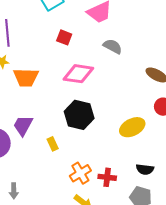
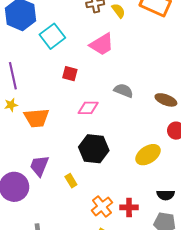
gray semicircle: (113, 46) -> (124, 91), moved
pink diamond: (78, 74) -> (88, 108), size x0.7

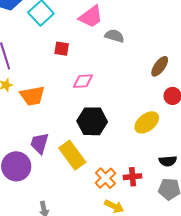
gray semicircle: (124, 91) -> (114, 36), moved
brown ellipse: (166, 100) -> (160, 66), turned -70
yellow rectangle: (71, 181) -> (72, 155), size x2.0

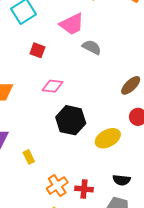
black hexagon: (92, 121) -> (71, 120), moved
yellow rectangle: (72, 155) -> (29, 157), size x0.5

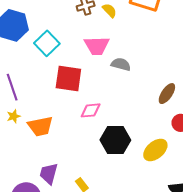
pink trapezoid: (72, 24) -> (97, 46), turned 36
red square: (37, 50) -> (68, 78), size x1.8

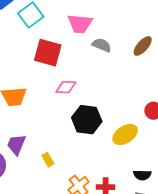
brown ellipse: (167, 94) -> (143, 46), moved

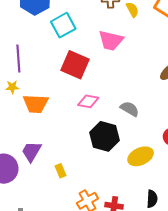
gray semicircle: (102, 45) -> (130, 109), moved
black semicircle: (142, 175) -> (152, 199), turned -96

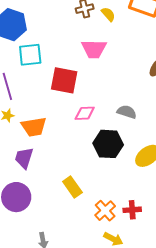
cyan square: (63, 25) -> (30, 55), moved, turned 35
purple trapezoid: (31, 152) -> (24, 158), moved
yellow rectangle: (61, 171) -> (72, 187), size x1.5

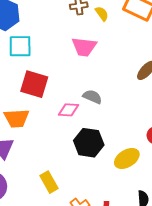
red square: (64, 80) -> (34, 84), moved
gray semicircle: (127, 112) -> (92, 97), moved

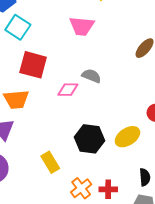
cyan square: (20, 46) -> (18, 27), turned 35
black hexagon: (89, 143) -> (90, 139), moved

